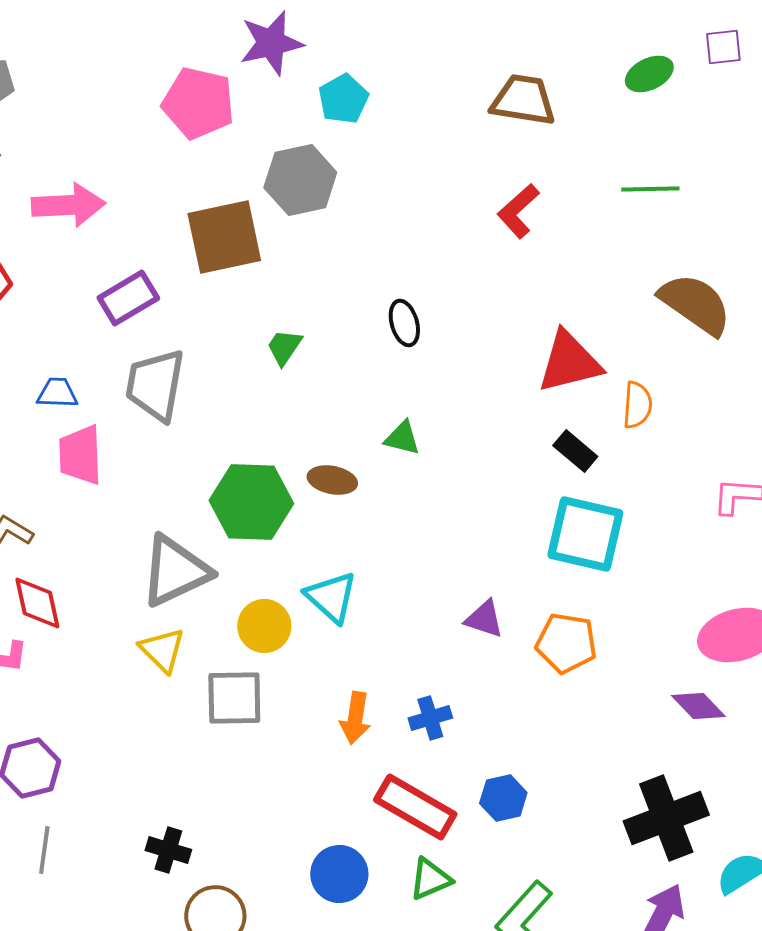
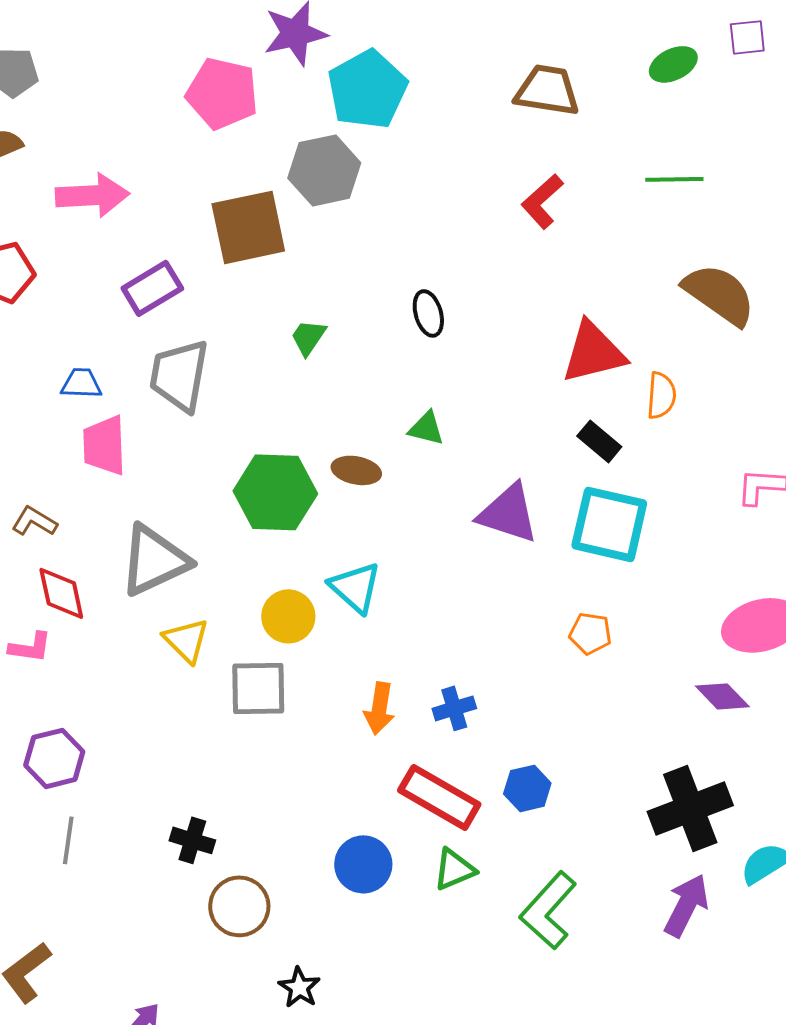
cyan pentagon: (343, 99) -> (367, 89), size x1.6
gray triangle: (175, 571) -> (154, 560), moved
purple triangle: (484, 619) -> (508, 513), moved, size x1.6
orange pentagon: (566, 643) -> (590, 633), size x0.7

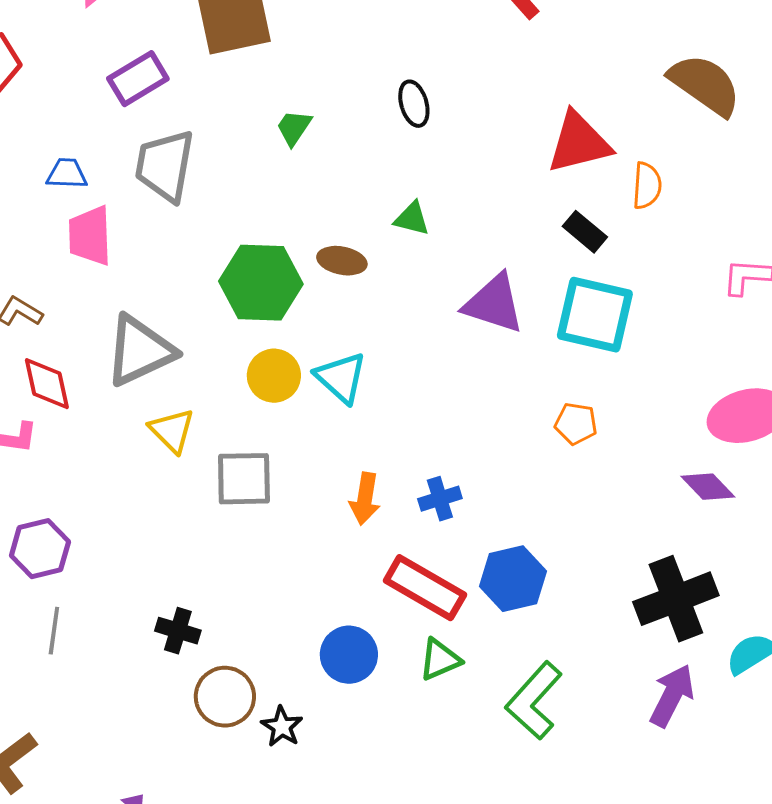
yellow circle: (288, 616) -> (274, 376), moved
blue hexagon: (527, 788) -> (513, 579), size x1.4
black star: (299, 987) -> (282, 727), moved

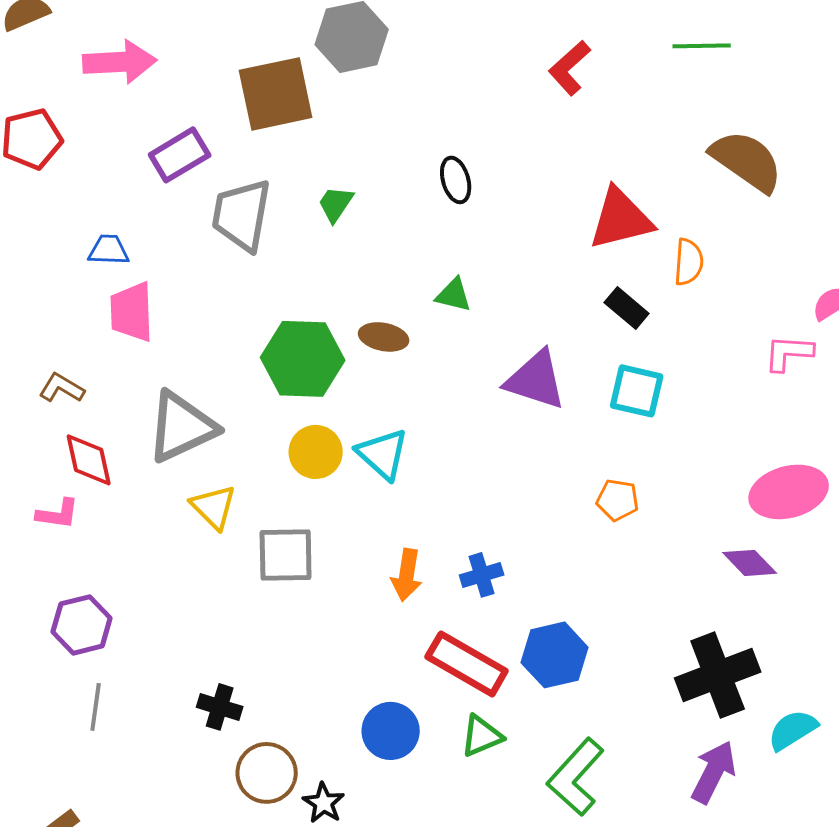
gray trapezoid: (165, 166) -> (242, 215), moved
cyan square: (595, 315) -> (637, 391), size x0.7

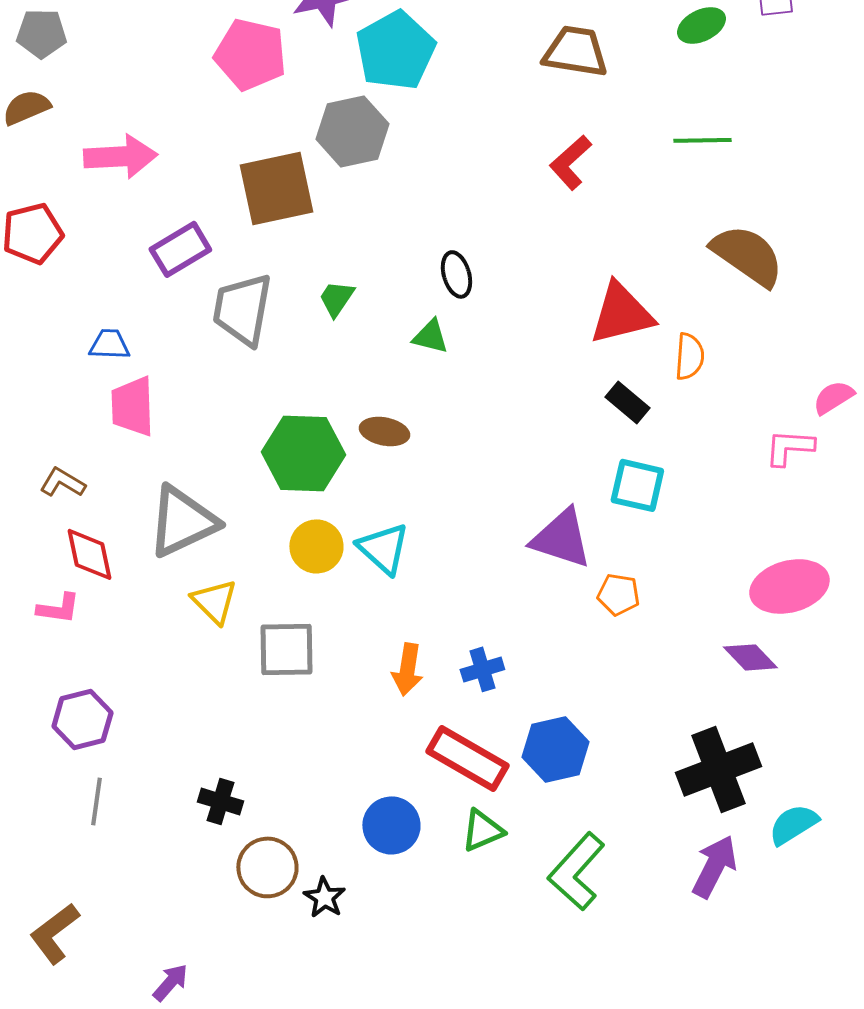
green triangle: (454, 295) -> (430, 336), moved
purple triangle: (536, 380) -> (561, 538), moved

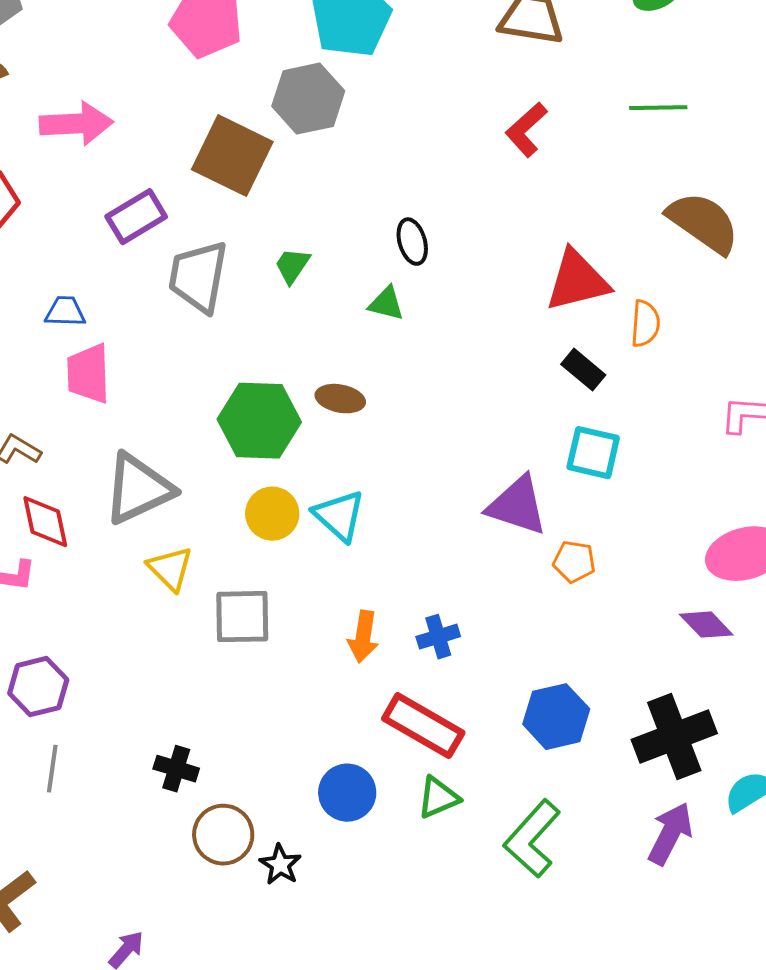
brown square: (276, 188) -> (232, 156), turned 38
blue hexagon: (555, 749) -> (556, 717), moved

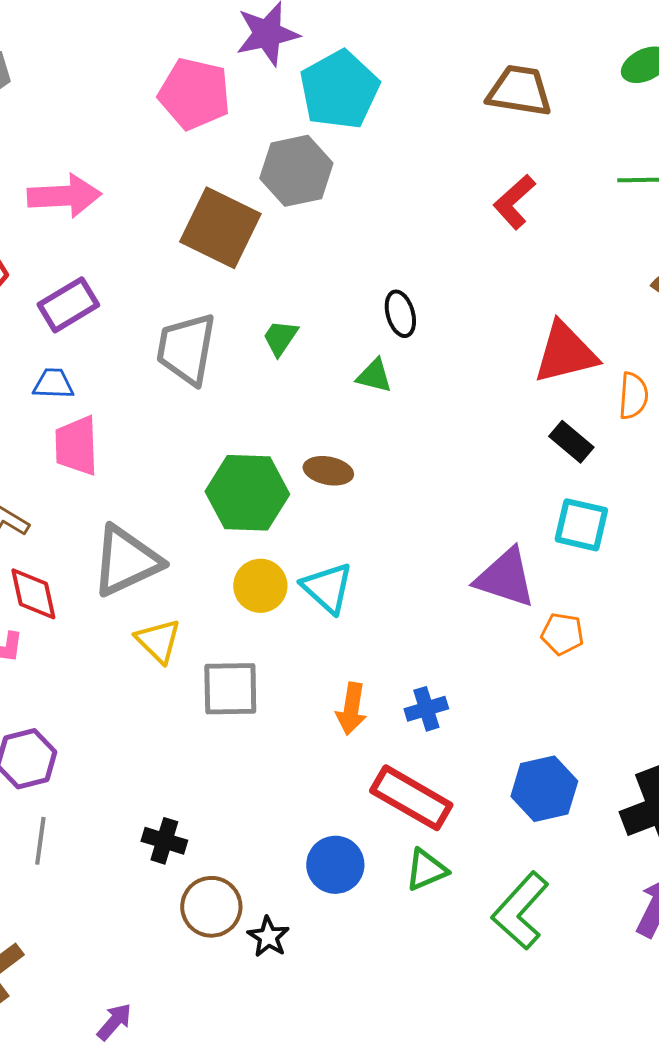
purple rectangle: (136, 217) -> (68, 305), moved

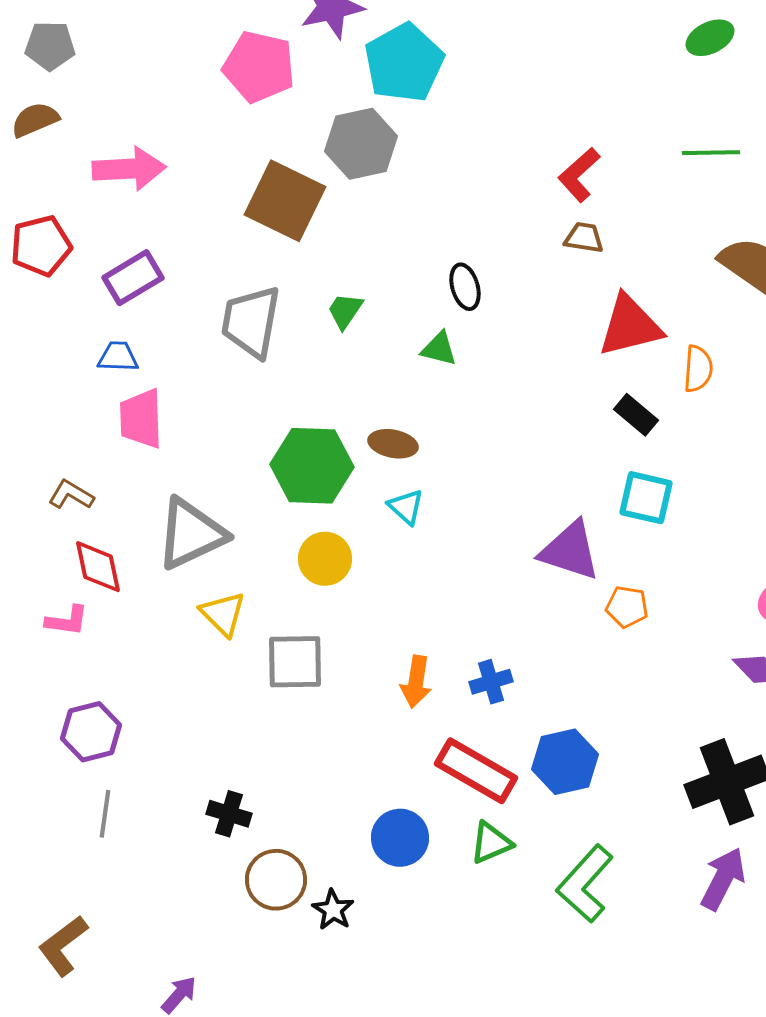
brown trapezoid: (519, 91) -> (584, 238), moved, size x0.6
cyan triangle: (327, 588) -> (406, 507), moved, size x0.7
blue hexagon: (544, 789) -> (565, 762), moved

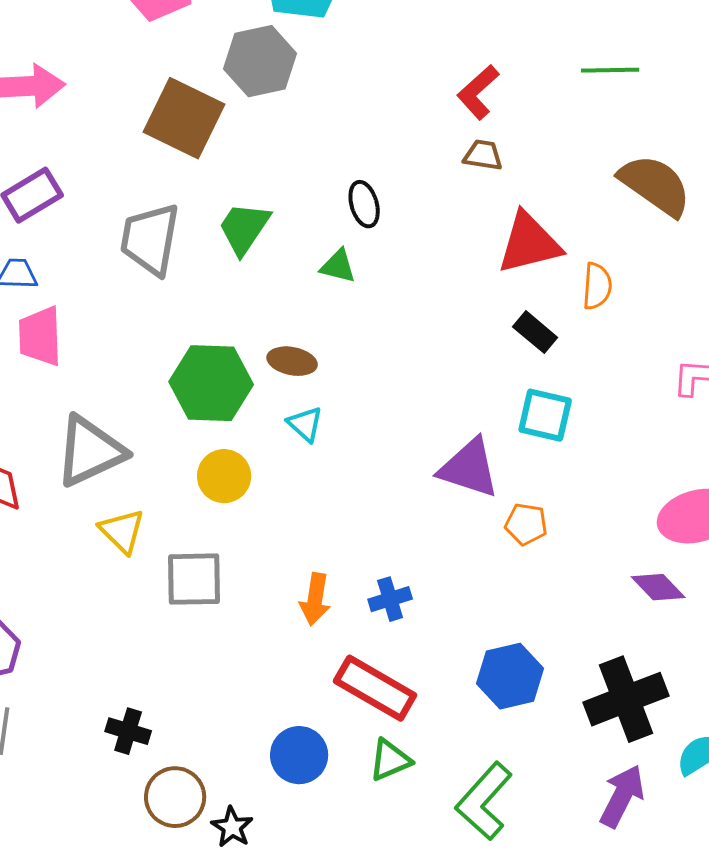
green trapezoid: (345, 311) -> (244, 228), size x1.5
blue hexagon: (565, 762) -> (510, 676), moved

